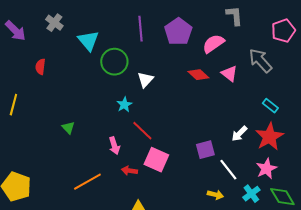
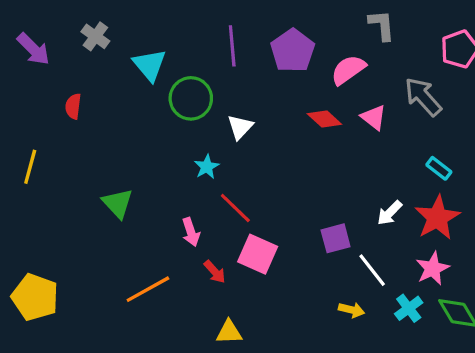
green triangle: (68, 128) -> (118, 203), size x1.5
red arrow: (129, 171) -> (215, 272), turned -140

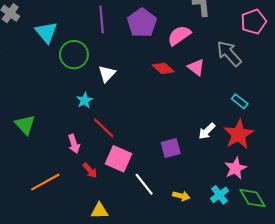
white line: (372, 270) -> (144, 184), moved

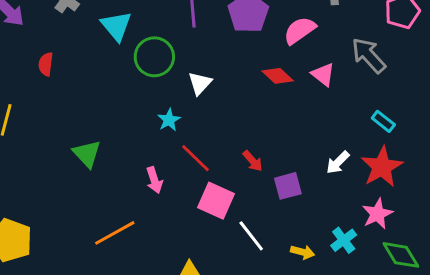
red arrow: (90, 170) -> (253, 161), moved
cyan cross: (220, 195) -> (344, 240), moved

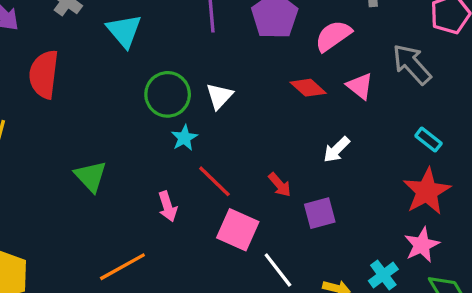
green circle: (154, 57) -> (168, 94), moved
red semicircle: (46, 64) -> (44, 74), size x1.8
white arrow: (338, 162) -> (336, 150), moved

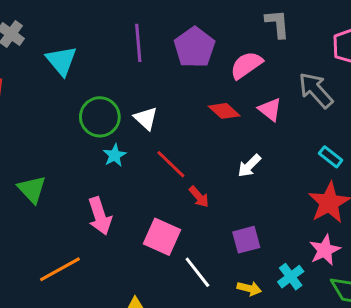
white triangle: (219, 96) -> (146, 118), turned -30
red line: (214, 181) -> (171, 164), moved
pink arrow: (168, 206) -> (100, 216), size x1.4
purple square: (320, 213) -> (246, 240), moved

